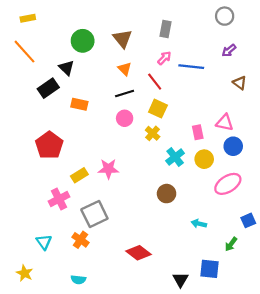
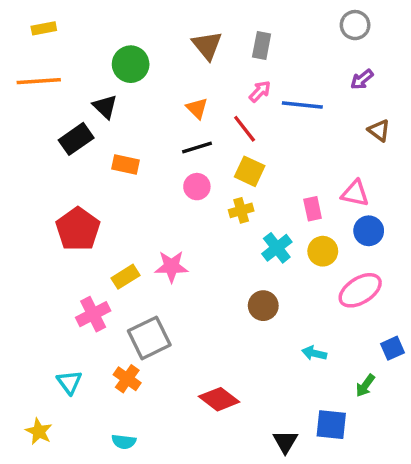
brown triangle: (122, 39) -> (207, 45), moved
orange line: (25, 52) -> (39, 81), turned -52
yellow cross: (153, 133) -> (241, 210), turned 32

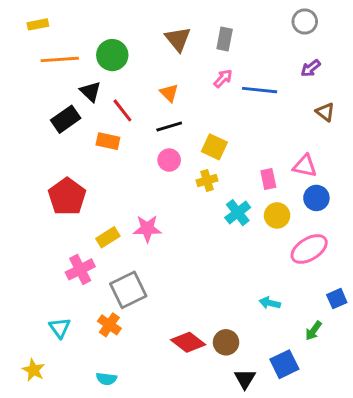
orange line: (39, 81) -> (60, 59), moved
red line: (245, 129) -> (122, 110), moved
brown circle: (263, 306) -> (226, 342), moved
blue square: (331, 425) -> (284, 364), turned -32

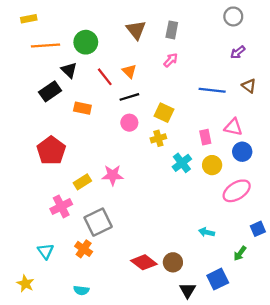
blue line: (260, 90) -> (212, 90), moved
red line: (122, 110) -> (105, 77), moved

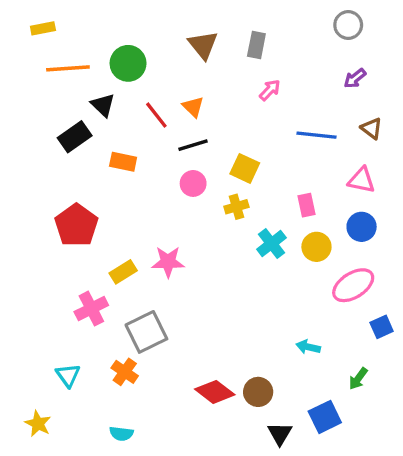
pink arrow: (171, 60) -> (270, 90), moved
pink triangle: (233, 127) -> (362, 180), moved
blue square: (258, 229) -> (382, 327), moved

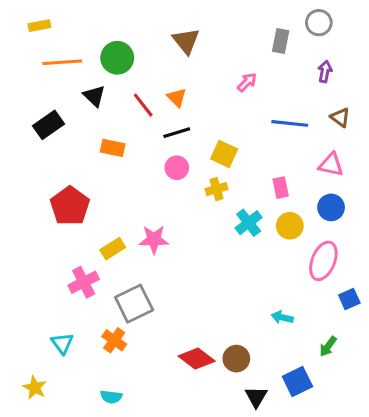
gray rectangle: (256, 45) -> (281, 41), moved
purple arrow: (355, 78) -> (325, 72), turned 140
black rectangle: (75, 137) -> (49, 125), moved
pink ellipse: (353, 285) -> (323, 261), turned -36

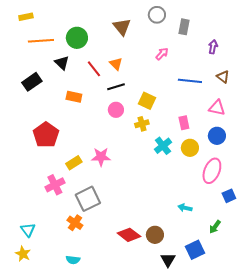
gray circle: (319, 23) -> (157, 15), moved
cyan triangle: (62, 343) -> (28, 230), moved

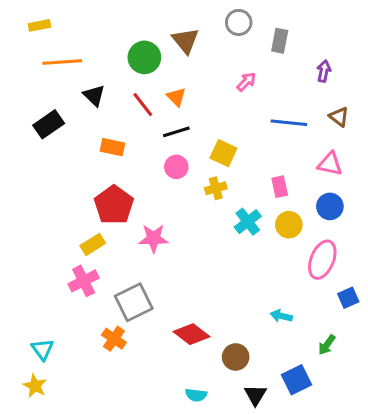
green circle: (77, 38) -> (144, 57), moved
red pentagon: (46, 135) -> (114, 205), moved
yellow rectangle: (74, 163) -> (93, 244), moved
red diamond: (129, 235) -> (192, 334), moved
cyan semicircle: (73, 260) -> (196, 395), moved

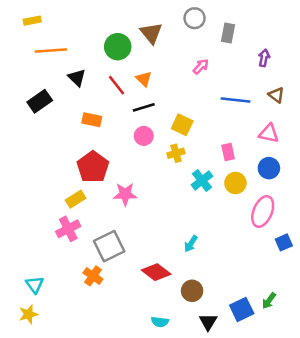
cyan arrow: (281, 316) -> (191, 244), moved, turned -70
green arrow: (327, 345) -> (269, 301), moved
yellow star: (35, 386) -> (28, 314), turned 30

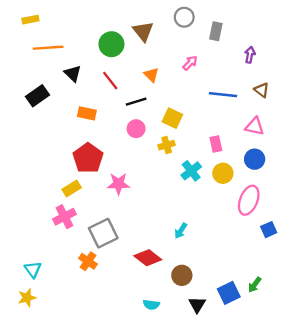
orange triangle: (144, 79) -> (151, 75), moved

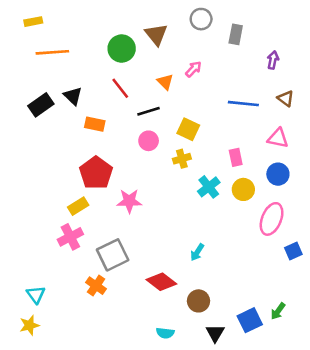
pink arrow: (190, 63) -> (193, 69), moved
black triangle: (73, 74) -> (73, 96), moved

